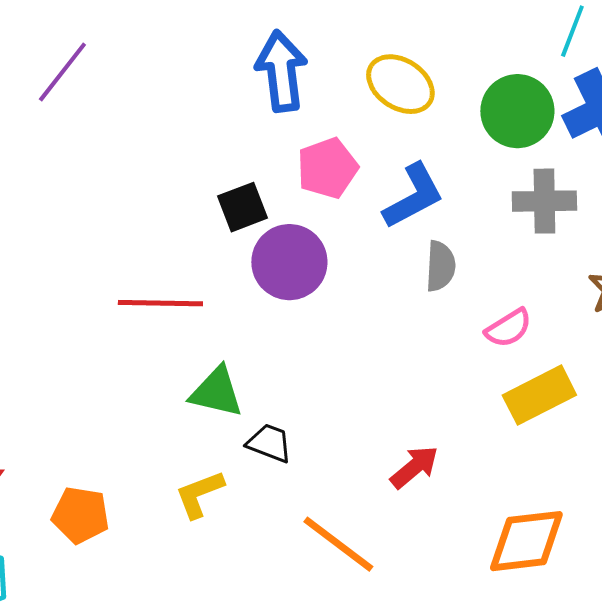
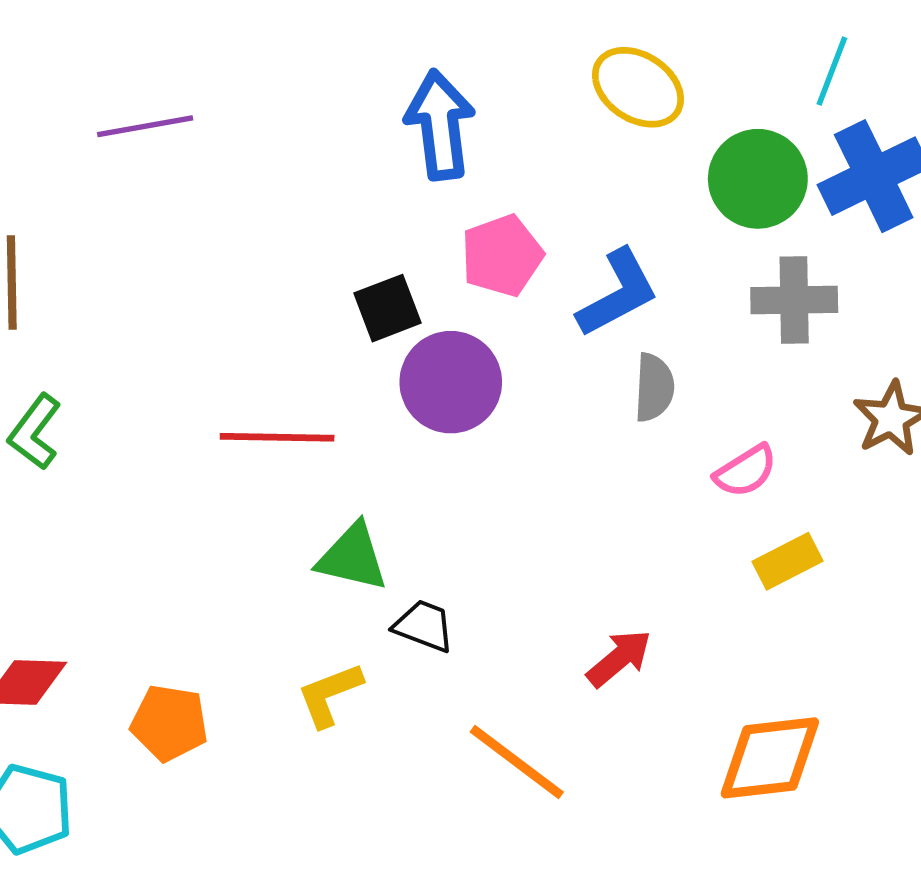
purple line: (62, 72) -> (145, 126), turned 42
yellow ellipse: (400, 84) -> (638, 87), moved
yellow rectangle: (539, 395) -> (787, 561), size x0.7

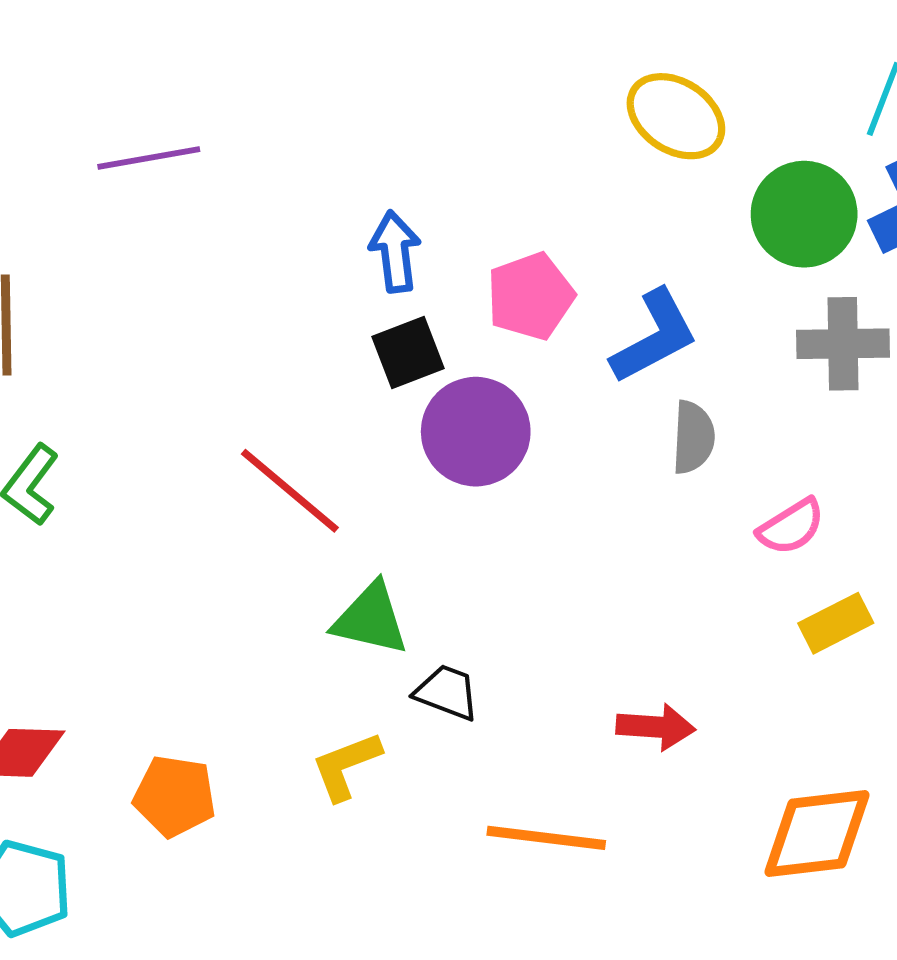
blue arrow: (440, 125) -> (395, 252), moved, size x0.7
red line: (277, 437) -> (290, 491), turned 39
red arrow: (619, 658) -> (656, 727), turned 44
orange line: (517, 762) -> (546, 838), turned -30

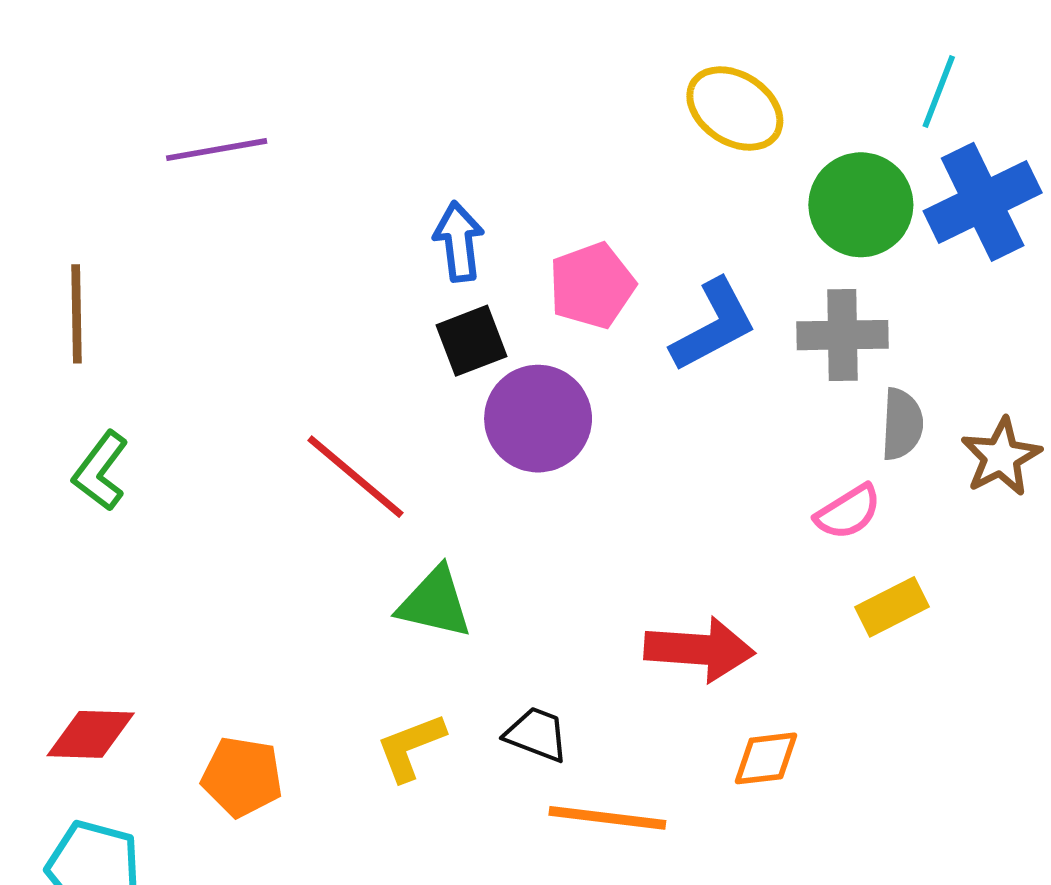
gray cross: (843, 344) -> (842, 335), moved
gray semicircle: (693, 437) -> (902, 424), moved
black trapezoid: (447, 692) -> (537, 734), moved
red arrow: (656, 727) -> (699, 649), moved, size x1.4
orange diamond: (817, 834) -> (766, 758), moved, size x0.6

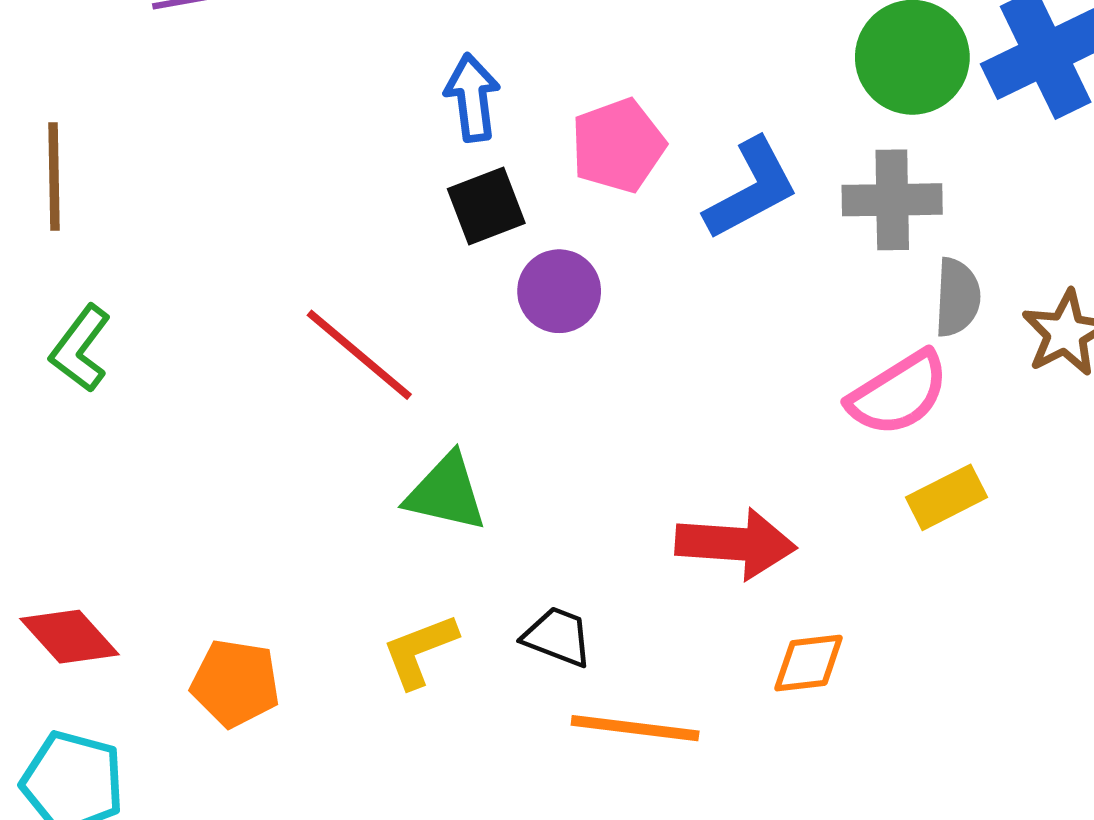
purple circle: (538, 419) -> (559, 291), size x0.7
pink semicircle: (848, 512) -> (898, 393), size x1.4
red diamond: (91, 734) -> (70, 637), turned 46

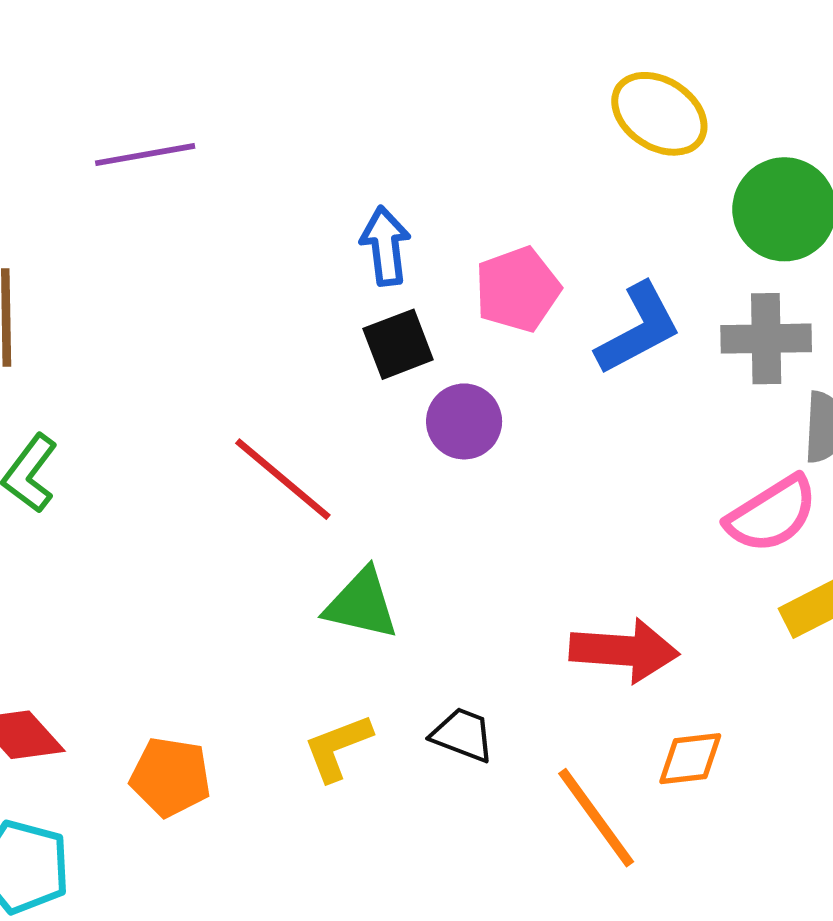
orange line: (635, 728) -> (596, 818), moved, turned 47

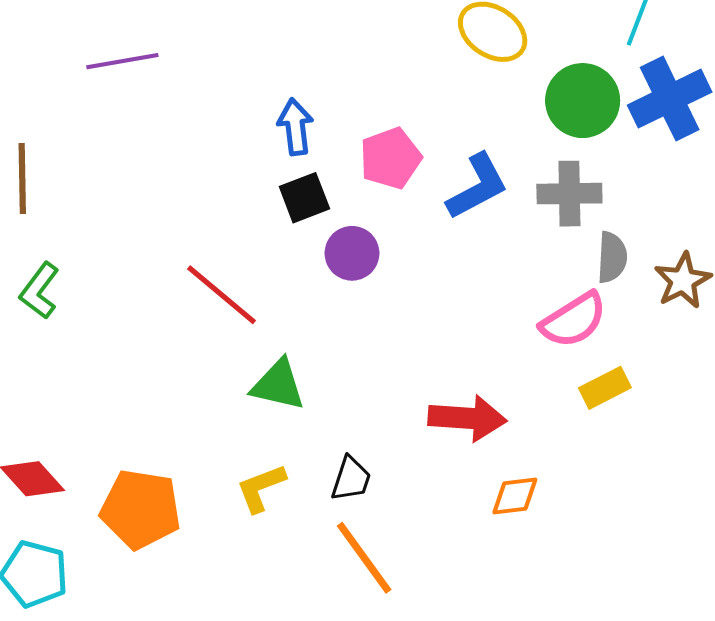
black trapezoid: (463, 735) -> (351, 479), turned 87
orange pentagon: (170, 777) -> (141, 509), size x1.4
orange line: (596, 818) -> (364, 558), moved

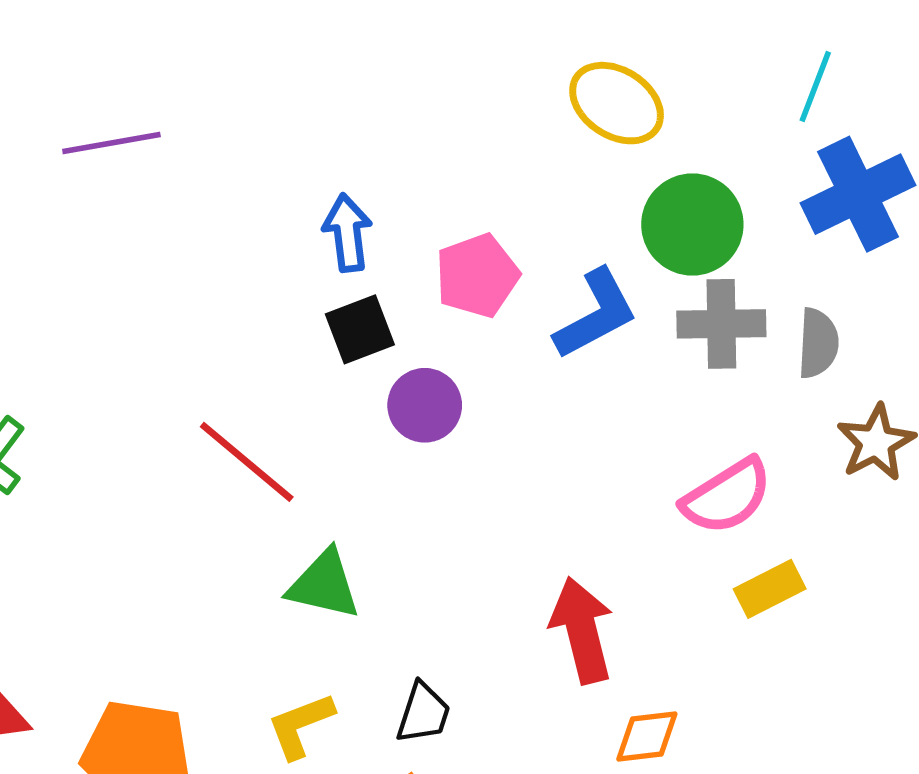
green circle: (583, 101) -> (692, 225), moved
gray semicircle: (612, 257) -> (818, 343), moved
red arrow: (467, 418) -> (582, 630), turned -108

